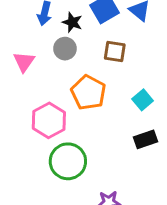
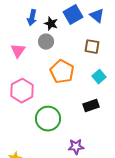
brown square: (115, 52) -> (92, 47), moved
pink hexagon: (49, 120) -> (22, 91), moved
black rectangle: (146, 139) -> (91, 106), moved

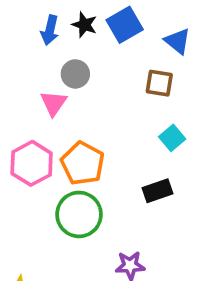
blue triangle: (97, 16) -> (178, 41), moved
black star: (51, 24) -> (84, 25), moved
pink triangle: (18, 51) -> (53, 103), moved
orange pentagon: (62, 72) -> (83, 163), moved

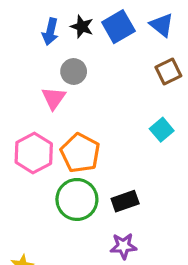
blue triangle: (178, 41) -> (162, 25), moved
brown square: (159, 83) -> (168, 71), moved, turned -35
black rectangle: (157, 191) -> (125, 201), moved

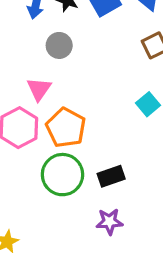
pink triangle: (54, 98) -> (39, 89), moved

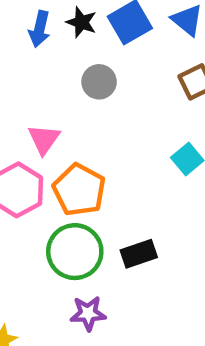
gray circle: (59, 45) -> (99, 82), moved
purple star: (109, 222) -> (88, 313), moved

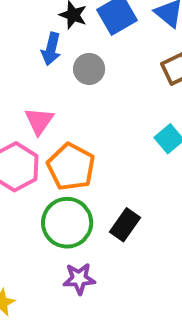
blue arrow: (40, 29) -> (51, 49), moved
black rectangle: (139, 254) -> (125, 225), turned -36

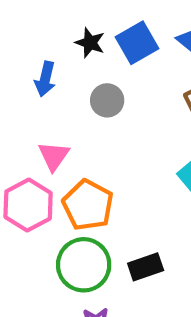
blue arrow: (51, 49) -> (45, 79), moved
black rectangle: (125, 225) -> (146, 267), turned 36

